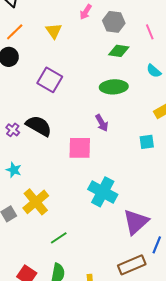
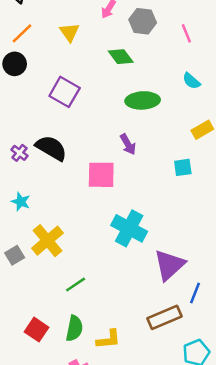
green diamond: (119, 51) -> (121, 57), moved, turned 45

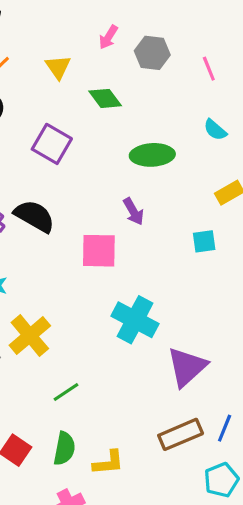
green diamond: (121, 57) -> (105, 98), moved
blue line: (195, 293) -> (225, 428), moved

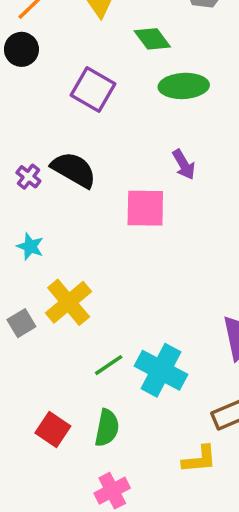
green ellipse: (152, 155) -> (184, 86), moved
cyan cross: (135, 320) -> (161, 370), moved
yellow L-shape: (108, 463) -> (199, 459), moved

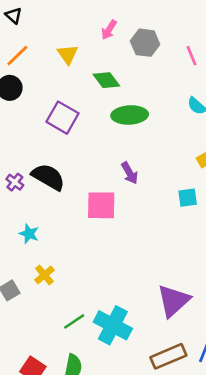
cyan star: (30, 246) -> (29, 234), moved
yellow cross: (69, 302) -> (44, 275), size x0.6

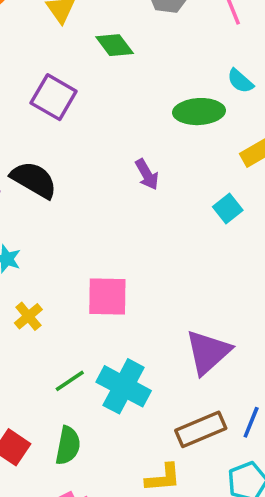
green ellipse: (130, 115) -> (199, 112), moved
cyan square: (188, 198) -> (228, 209), turned -30
pink square: (101, 205) -> (107, 296), moved

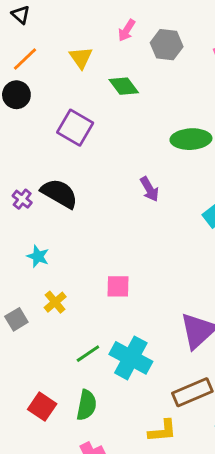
pink square: (107, 296) -> (118, 286), size x0.7

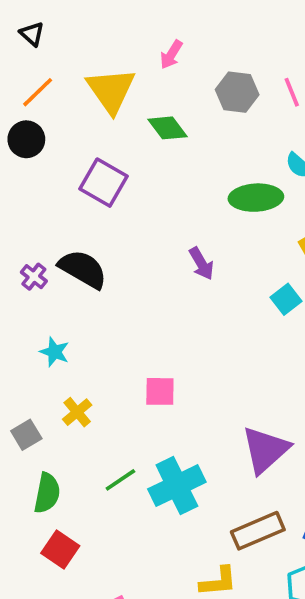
gray hexagon: (167, 45) -> (237, 92), moved
yellow triangle: (81, 58) -> (111, 90), size x1.6
cyan cross: (131, 358) -> (177, 486), turned 36
green semicircle: (87, 405) -> (47, 493), moved

